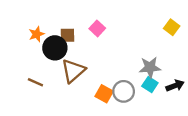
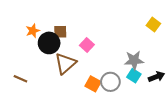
pink square: (97, 28) -> (87, 45), moved
brown line: (35, 82) -> (20, 79), moved

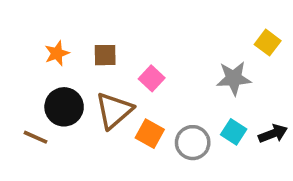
black circle: (49, 43) -> (64, 107), moved
gray star: (134, 60) -> (234, 78), moved
orange square: (93, 84) -> (150, 134), moved

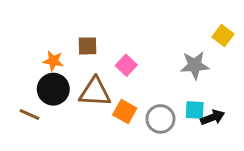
orange star: (57, 53) -> (53, 61), moved, turned 30
brown triangle: (114, 110) -> (95, 92), turned 44
cyan square: (234, 132) -> (195, 110), turned -30
black arrow: (273, 134) -> (213, 117), moved

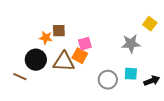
orange star: (53, 61) -> (46, 38), moved
pink square: (126, 65) -> (85, 44), turned 32
orange square: (125, 111) -> (80, 56), moved
black arrow: (213, 117) -> (152, 81), moved

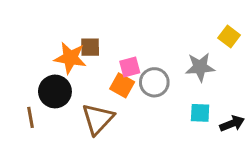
orange star: (46, 38) -> (70, 58), size x1.5
brown triangle: (64, 62) -> (98, 119), moved, turned -50
brown line: (20, 77) -> (31, 117), turned 56
gray circle: (108, 80) -> (154, 82), moved

